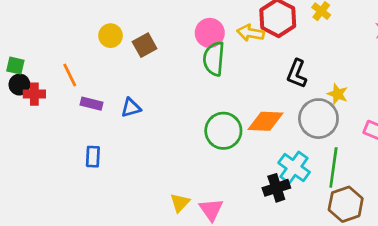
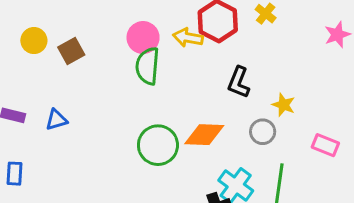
gray circle: (318, 119) -> (263, 132), size x0.6

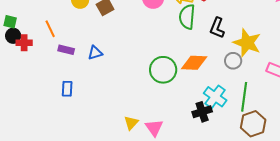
green semicircle: (148, 66) -> (187, 17), moved
yellow star: (284, 105) -> (247, 43), size x1.8

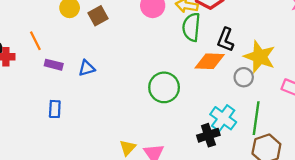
orange diamond: (194, 63) -> (210, 61), moved

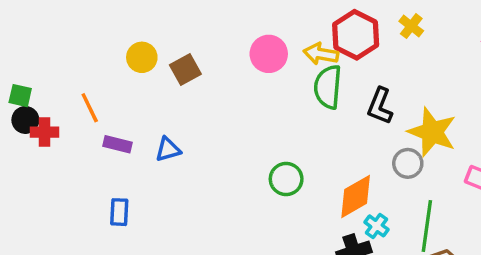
orange diamond: (210, 61) -> (356, 196), moved, turned -32
green circle: (164, 87) -> (286, 179), size x0.7
cyan cross: (223, 118) -> (376, 226), size x0.6

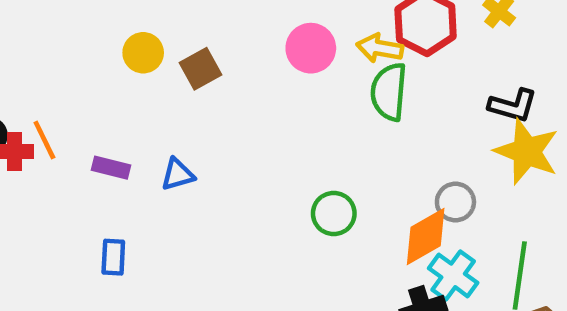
black L-shape: (380, 106) -> (513, 106), moved, turned -96
orange line: (90, 108) -> (44, 140), moved
gray circle: (408, 163) -> (455, 202), moved
cyan cross: (376, 226) -> (453, 275), size x1.5

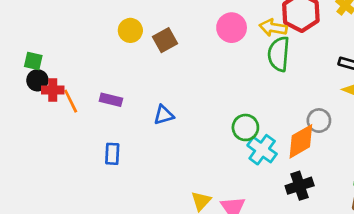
orange line: (44, 140) -> (71, 101), moved
blue triangle: (178, 174) -> (164, 115), moved
cyan cross: (453, 275) -> (262, 150), moved

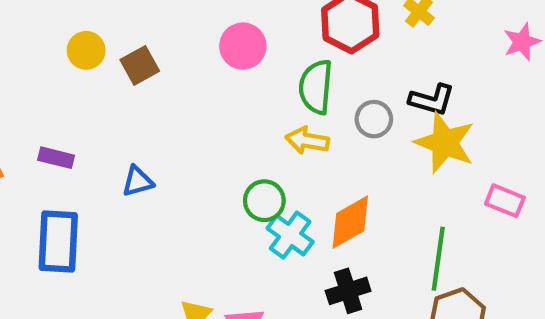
yellow arrow: (273, 28) -> (307, 141), moved
gray circle: (319, 121) -> (374, 119), moved
blue rectangle: (112, 154) -> (58, 241), size x1.8

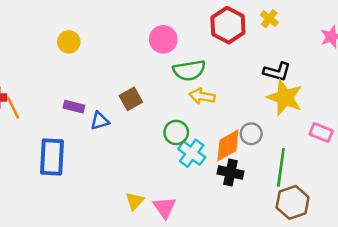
brown square: (140, 65) -> (131, 99), moved
green semicircle: (316, 87) -> (189, 70), moved, turned -104
gray circle: (374, 119) -> (251, 134), moved
purple rectangle: (56, 158) -> (74, 107), moved
black cross: (348, 291) -> (230, 173), moved, turned 30

